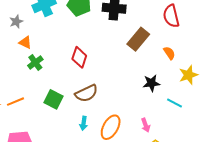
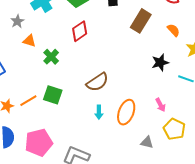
red diamond: (79, 57) -> (80, 31), moved, turned 45
green cross: (35, 62) -> (51, 57), moved
green square: (53, 99) -> (53, 95), moved

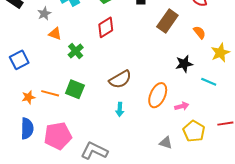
orange line: (28, 101) -> (50, 93), turned 42
pink arrow: (161, 105) -> (182, 106), turned -80
orange ellipse: (126, 112) -> (158, 95), moved

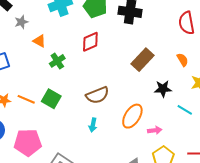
gray star: (44, 14) -> (21, 22), moved
brown rectangle: (167, 21) -> (142, 60), moved

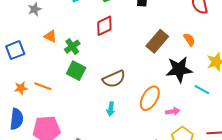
orange triangle: (39, 41) -> (50, 36), moved
orange semicircle: (183, 60) -> (189, 40), moved
black star: (163, 89) -> (179, 69), size x1.5
green square: (51, 99) -> (76, 71), moved

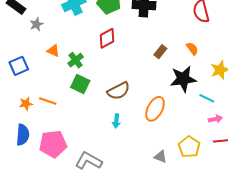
brown rectangle: (157, 41) -> (160, 52), size x0.6
pink arrow: (173, 111) -> (215, 119), moved

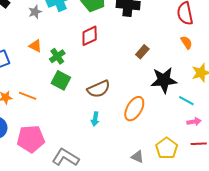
gray star: (36, 24) -> (35, 12), moved
orange semicircle: (192, 49) -> (186, 43), moved

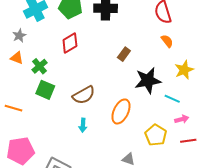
gray star: (35, 12) -> (19, 36), moved
yellow pentagon: (167, 148) -> (156, 135), moved

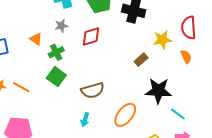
gray star: (19, 36) -> (61, 26), moved
yellow star: (184, 70) -> (162, 40), moved

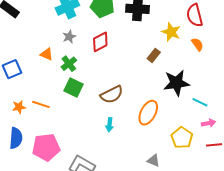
yellow star: (162, 40) -> (171, 32), turned -30

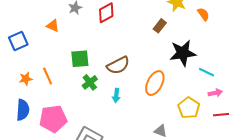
green cross: (69, 64) -> (90, 82), moved
green square: (74, 88) -> (80, 59), turned -30
orange line: (41, 104) -> (48, 76), turned 48

